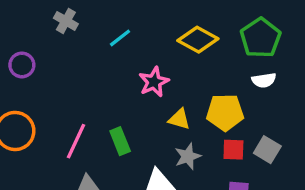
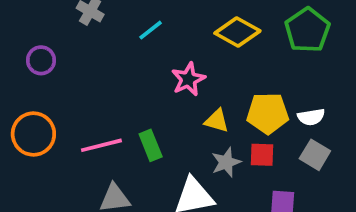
white semicircle: (264, 80) -> (311, 117), moved
pink line: (76, 141) -> (101, 145), turned 51
red square: (233, 150) -> (262, 155), moved

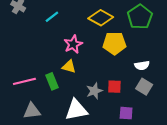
yellow pentagon: (268, 113) -> (114, 43), moved
yellow triangle: (217, 121) -> (69, 67), moved

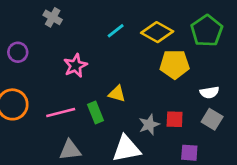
cyan line: (52, 17) -> (116, 31), moved
pink star: (73, 44) -> (75, 66), moved

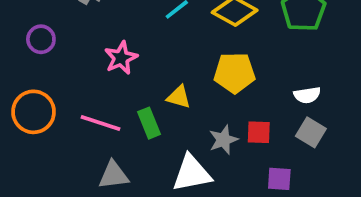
yellow pentagon: (175, 64) -> (235, 73), moved
pink line: (61, 113) -> (101, 123), turned 32

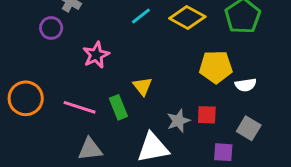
purple circle: (41, 39) -> (51, 28), moved
yellow pentagon: (235, 73) -> (216, 67), moved
yellow triangle: (179, 97) -> (142, 86), turned 36
gray square: (311, 132) -> (249, 128), moved

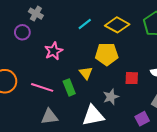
yellow pentagon: (216, 67) -> (107, 54), moved
red square: (207, 115) -> (132, 78), moved
purple square: (223, 152) -> (142, 119), turned -32

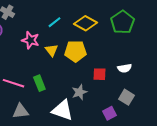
pink star: (54, 51) -> (30, 40), moved, turned -30
yellow triangle: (86, 73) -> (51, 50), moved
white triangle: (93, 116) -> (62, 110), turned 30

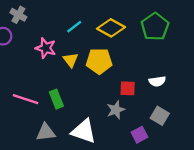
gray star: (79, 92) -> (116, 110), moved
gray triangle: (20, 111) -> (46, 132), moved

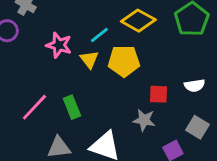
cyan line: (74, 27) -> (99, 35), moved
pink line: (26, 99) -> (34, 107), turned -65
gray star: (116, 110) -> (144, 120), turned 30

